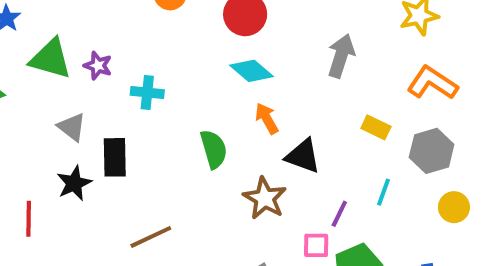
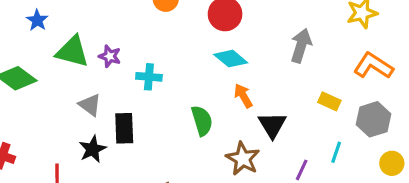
black triangle: (303, 156) -> (272, 125), turned 40

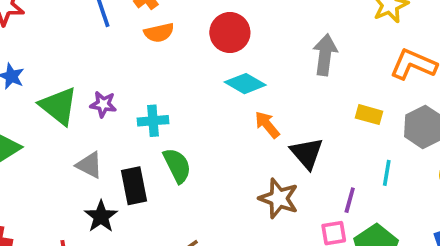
green triangle: (72, 52) -> (59, 106), turned 33
green semicircle: (202, 121) -> (177, 165), moved

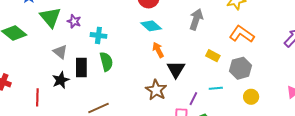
cyan line: (387, 173) -> (216, 88), turned 64

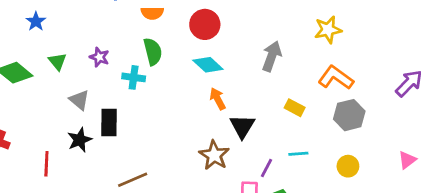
green triangle: (50, 17) -> (57, 61), moved, size x0.6
green semicircle: (106, 62) -> (153, 52), moved
gray hexagon: (240, 68) -> (349, 115), moved

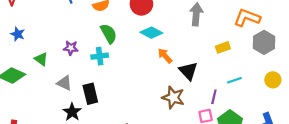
yellow rectangle: (295, 108) -> (223, 47), turned -32

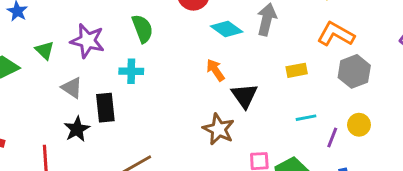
cyan diamond: (151, 33) -> (227, 29), moved
purple star: (71, 48) -> (88, 41), size x1.6
cyan cross: (100, 56) -> (131, 71), moved
purple line: (214, 97) -> (332, 137), moved

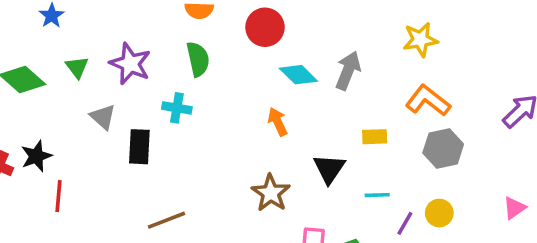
black triangle: (244, 96) -> (329, 169), moved
black star: (77, 129) -> (36, 156), moved

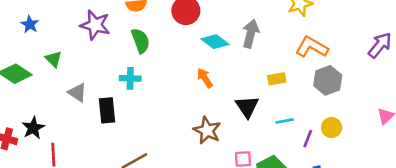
purple star: (130, 64) -> (95, 25), moved

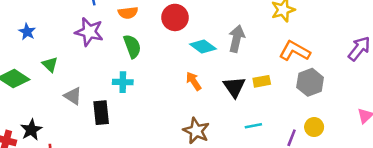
black triangle: (247, 107) -> (234, 87), moved
cyan line: (285, 121) -> (253, 126), moved

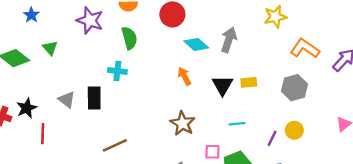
orange L-shape: (295, 51) -> (305, 48), moved
gray triangle: (73, 96) -> (67, 100), moved

